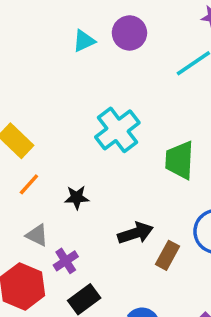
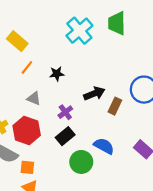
green trapezoid: (180, 160) -> (117, 23), moved
purple cross: (66, 261) -> (65, 112), moved

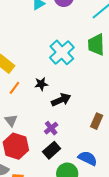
black star: (57, 74) -> (41, 84), moved
black arrow: (94, 94) -> (61, 100), moved
gray triangle: (34, 98) -> (11, 120), moved, turned 32

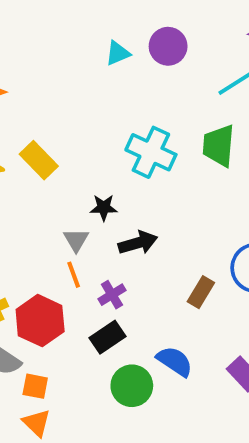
cyan cross: (62, 52) -> (151, 152), turned -30
orange line: (14, 88) -> (74, 275), moved, turned -64
gray triangle: (11, 120) -> (76, 240), moved

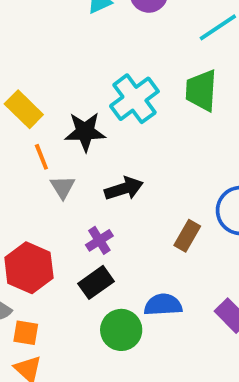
cyan cross: (151, 152) -> (134, 99), turned 30
black star: (104, 208) -> (85, 132), moved, size x1.5
orange line: (74, 275) -> (41, 157), moved
blue semicircle: (175, 361) -> (163, 305), turned -36

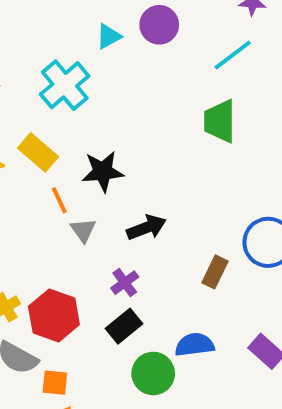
cyan cross: (134, 99) -> (65, 85), moved

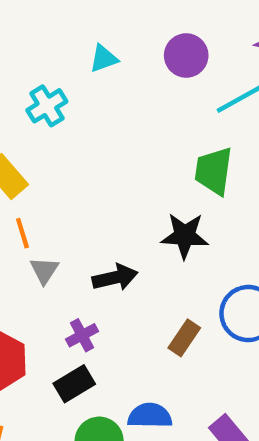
purple circle: (159, 25) -> (186, 55), moved
cyan cross: (65, 85) -> (47, 106), size x0.7
black star: (103, 171) -> (185, 236), moved

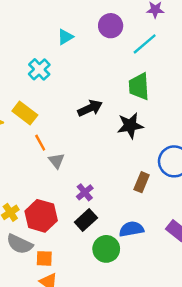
black arrow: (115, 278) -> (90, 108), moved

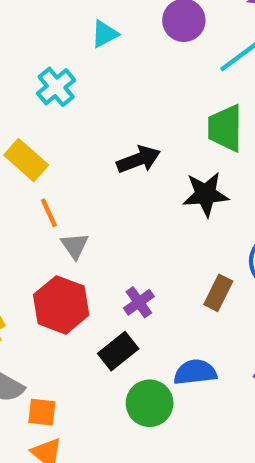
purple cross: (85, 192) -> (139, 302), moved
red hexagon: (41, 216) -> (61, 305), moved

